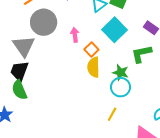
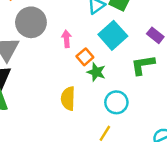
yellow semicircle: (93, 67) -> (68, 98), moved
green star: (121, 73) -> (96, 72), moved

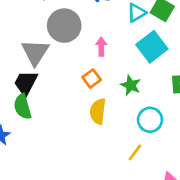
orange square: (85, 57) -> (92, 79), moved

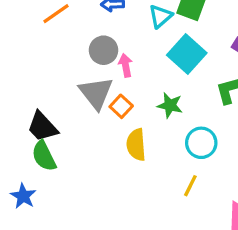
gray circle: (64, 26) -> (104, 50), moved, size x0.7
gray triangle: (35, 52) -> (96, 93), moved
black trapezoid: (26, 83) -> (42, 127), turned -60

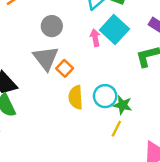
pink arrow: (126, 65) -> (95, 38), moved
green star: (170, 105) -> (123, 105), moved
cyan circle: (201, 143) -> (105, 96), moved

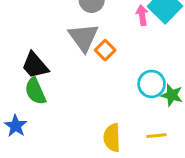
yellow semicircle: (76, 97) -> (112, 138), moved
yellow line: (116, 129) -> (156, 136), moved, turned 56

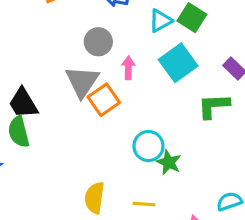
pink arrow: (142, 15) -> (128, 68), moved
orange square: (105, 50) -> (104, 100), size x1.4

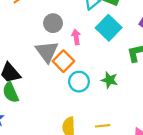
cyan circle: (148, 146) -> (79, 82), moved
green star: (169, 162) -> (109, 80), moved

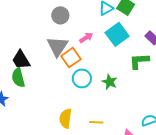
gray circle: (53, 23) -> (60, 15), moved
pink arrow: (76, 37) -> (86, 38), turned 56

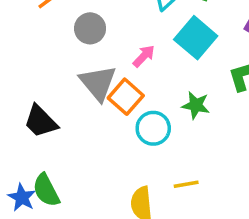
green semicircle: (18, 78) -> (46, 190), moved
green star: (110, 82) -> (196, 105), moved
yellow line: (96, 122) -> (186, 184), moved

